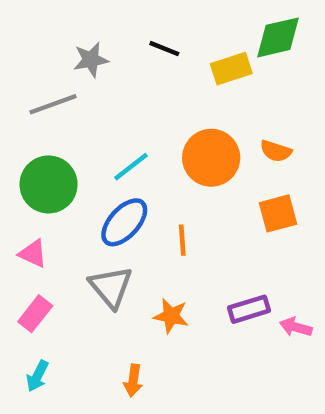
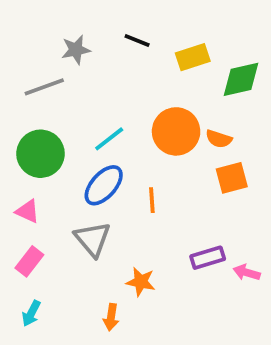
green diamond: (278, 37) -> (241, 79), moved
orange semicircle: (276, 151) -> (219, 139), moved
orange star: (171, 316) -> (141, 282), moved

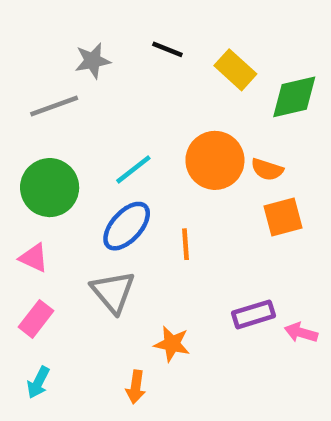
yellow rectangle: (193, 57) -> (235, 70), turned 60

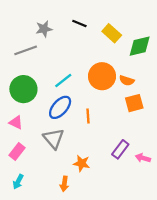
purple rectangle: (253, 314) -> (120, 149), turned -36

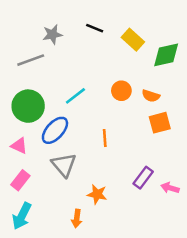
orange circle: (102, 76) -> (121, 91), size x0.6
blue ellipse: (60, 107) -> (55, 130), moved
cyan arrow: (18, 182) -> (22, 216), size x1.5

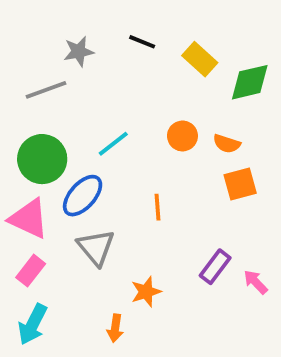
pink triangle: (19, 146) -> (29, 219), size x1.6
pink arrow: (170, 188) -> (256, 282), turned 30
orange star: (97, 194) -> (146, 292), turned -30

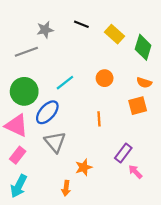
green diamond: (250, 82) -> (143, 47), turned -60
orange semicircle: (227, 144) -> (144, 83), moved
orange line: (157, 207) -> (99, 119), moved
pink arrow: (256, 282) -> (135, 172), moved

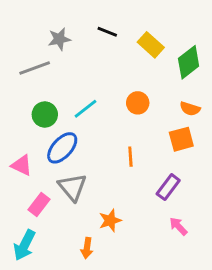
green diamond: (143, 47) -> (189, 62), turned 35
green circle: (24, 91) -> (45, 115), moved, size x0.7
pink triangle: (16, 125) -> (22, 165), size x0.7
purple rectangle: (123, 153) -> (168, 187), moved
pink rectangle: (18, 155) -> (39, 205), moved

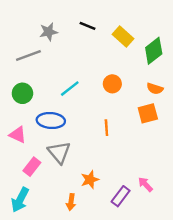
green circle: (45, 115) -> (22, 93), moved
blue ellipse: (62, 148) -> (51, 120), turned 52
purple rectangle: (168, 187) -> (121, 196), moved

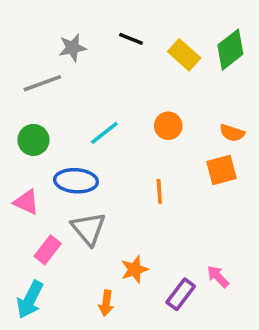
green diamond: (154, 51) -> (230, 50), moved

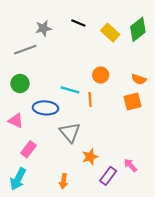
cyan line: (104, 133) -> (70, 90), moved, turned 54
orange line: (159, 191) -> (90, 99), moved
gray triangle: (88, 229) -> (70, 132), moved
orange star: (135, 269) -> (90, 157), moved

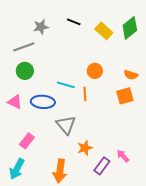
green circle: (20, 84) -> (25, 71), moved
pink triangle: (16, 121) -> (15, 102), moved
orange arrow: (64, 181) -> (60, 171), size x1.6

